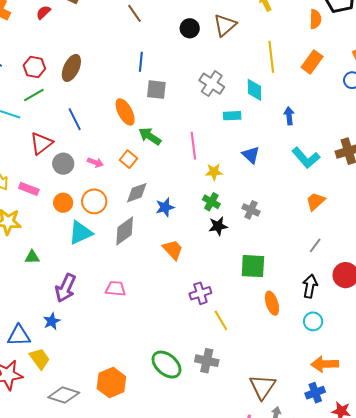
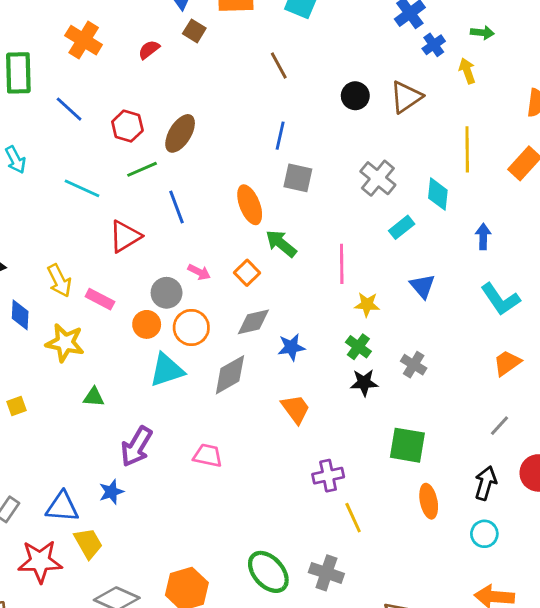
green line: (34, 95) -> (142, 169), moved
cyan rectangle: (232, 116) -> (402, 227), turned -42
gray circle: (63, 164) -> (167, 293), moved

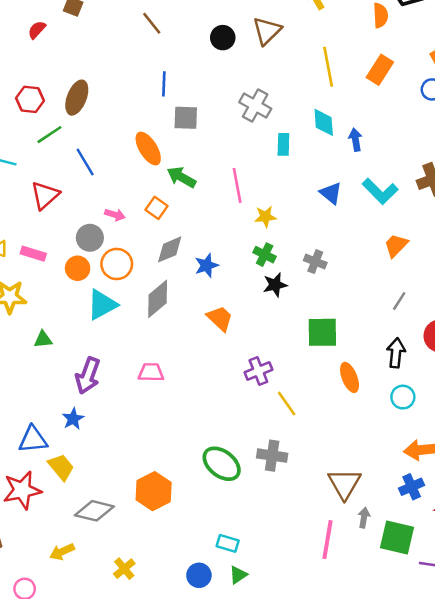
cyan diamond: (438, 194) -> (324, 122), moved
cyan rectangle: (402, 227) -> (283, 144), turned -40
blue triangle: (422, 286) -> (331, 193), moved

